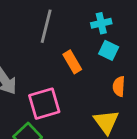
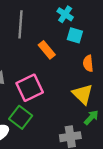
cyan cross: (101, 23) -> (65, 14), turned -35

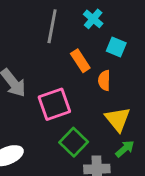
cyan cross: (65, 14) -> (93, 19), moved
orange semicircle: (88, 63) -> (104, 80), moved
green square: (21, 117) -> (74, 142), moved

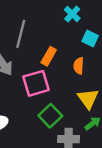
gray line: (52, 26) -> (21, 34), moved
orange rectangle: (80, 61) -> (49, 56), moved, turned 60

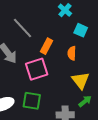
gray line: (21, 34) -> (22, 28), turned -55
green square: (50, 116) -> (32, 101), moved, turned -36

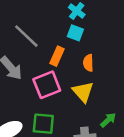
cyan square: (81, 30) -> (75, 33), moved
yellow triangle: (81, 81) -> (83, 92), moved

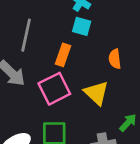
gray line: (26, 36) -> (26, 35), turned 64
orange semicircle: (88, 63) -> (115, 59), moved

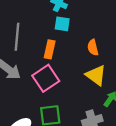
yellow triangle: (96, 93) -> (96, 75), moved

